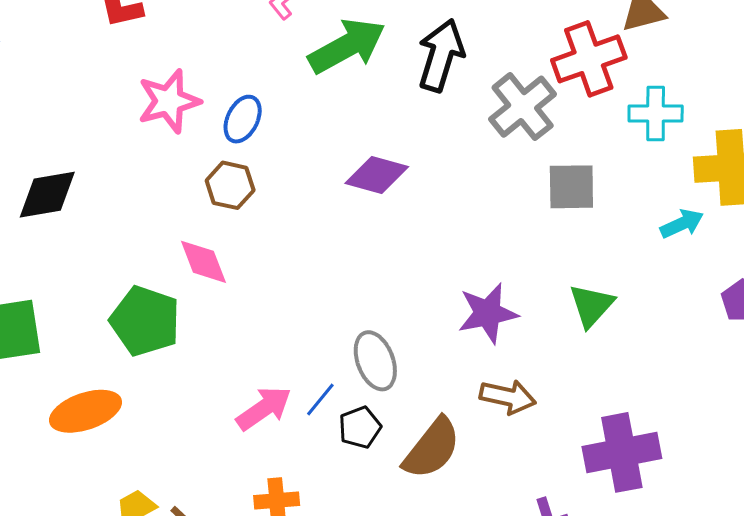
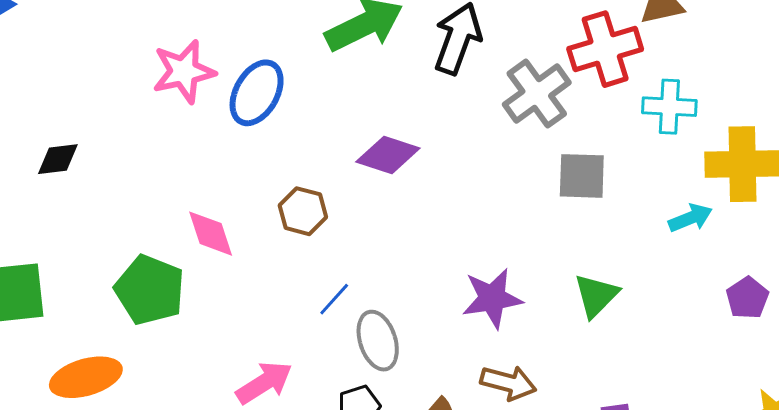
blue ellipse: (243, 119) -> (257, 93), size x1.4
brown hexagon: (230, 185) -> (303, 211), moved
black diamond: (47, 195) -> (58, 159), size x0.7
blue line: (320, 400) -> (334, 299), moved

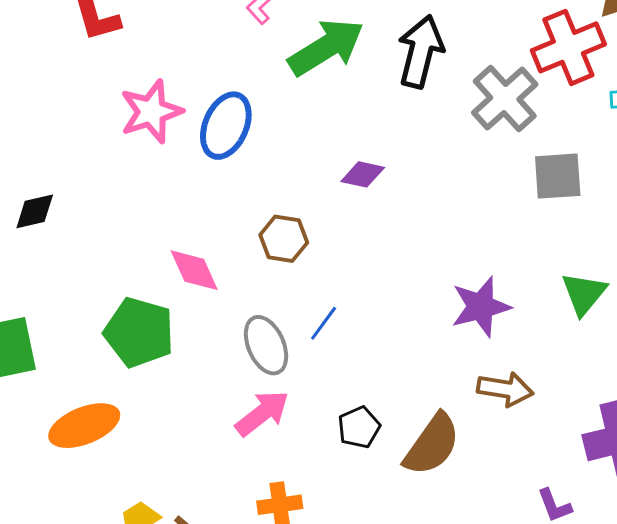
purple diamond: (388, 155) -> (363, 174), size x0.7
gray ellipse: (378, 341) -> (266, 345), moved

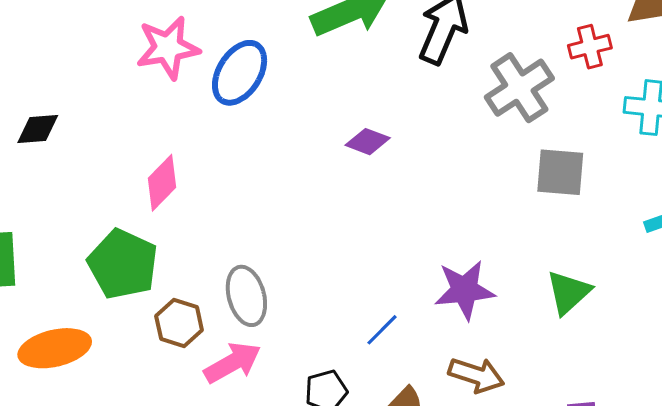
red cross: (568, 47) -> (590, 47), size x0.6
brown hexagon: (284, 239) -> (179, 323), moved
pink diamond: (194, 270) -> (162, 183), moved, turned 60
blue line: (324, 323) -> (382, 330), moved

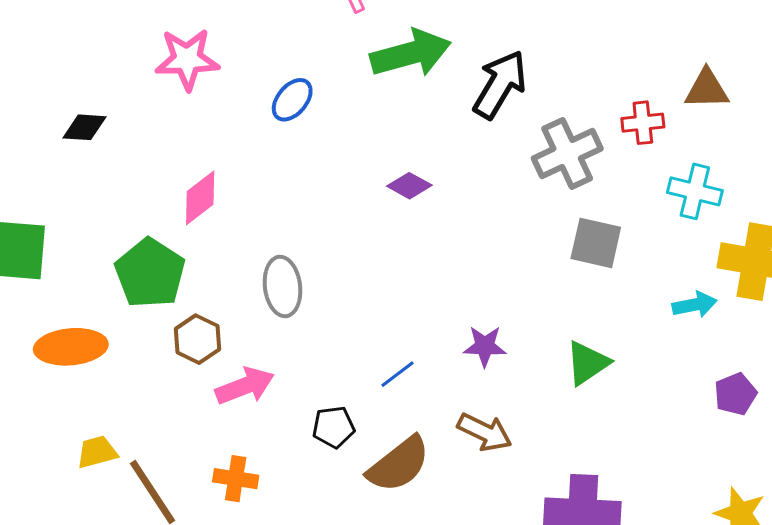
pink star: (168, 48) -> (187, 59), moved
blue ellipse: (240, 73) -> (292, 100), size x0.7
purple star: (465, 290) -> (485, 346), size x0.7
gray ellipse: (246, 296) -> (283, 286), moved

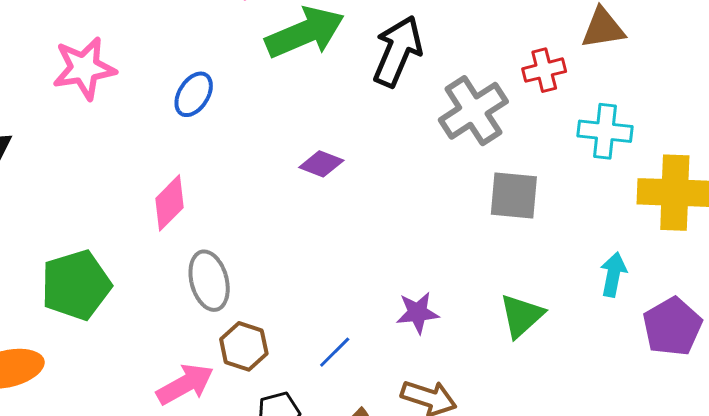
pink diamond: (200, 198) -> (170, 203), moved
green pentagon: (150, 273) -> (76, 285), turned 30
cyan arrow: (695, 305) -> (613, 274), moved, turned -60
brown hexagon: (197, 339) -> (244, 346), moved
purple pentagon: (735, 394) -> (672, 327), size x1.4

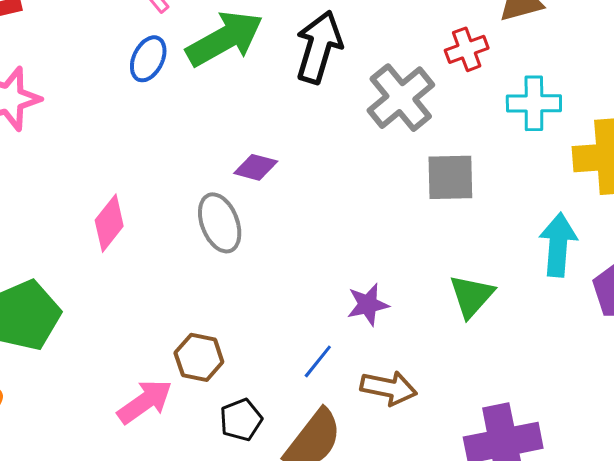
blue ellipse: (194, 94) -> (148, 59), moved
cyan arrow: (613, 274) -> (558, 245), size x1.4
gray ellipse: (209, 281) -> (220, 223), moved
blue line: (335, 352) -> (318, 361), moved

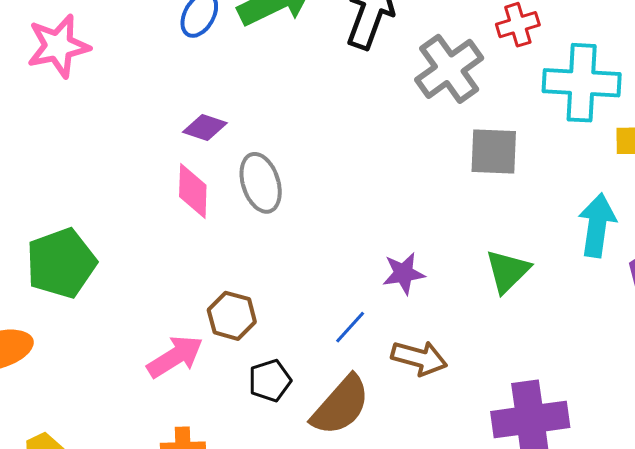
cyan cross: (534, 103) -> (582, 83), size x1.4
purple diamond: (256, 167) -> (205, 128), moved
pink diamond: (109, 223) -> (193, 191), moved, turned -40

